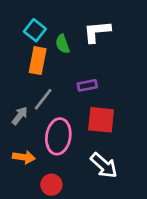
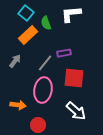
orange rectangle: (38, 61) -> (28, 35), turned 36
gray line: (43, 99) -> (45, 63), moved
gray arrow: (20, 116) -> (15, 61), moved

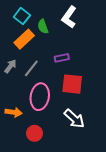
white L-shape: (71, 14) -> (69, 17), turned -50
gray line: (45, 63) -> (31, 68), moved

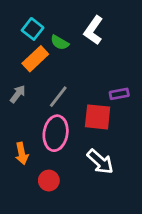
green semicircle: (43, 26) -> (60, 42), turned -40
purple rectangle: (62, 58) -> (119, 94), moved
gray line: (31, 68) -> (58, 97), moved
orange arrow: (14, 112) -> (22, 153), turned 70

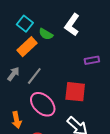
purple rectangle: (119, 94) -> (92, 60), moved
gray line: (58, 97) -> (34, 76), moved
pink ellipse: (56, 133) -> (43, 104), turned -55

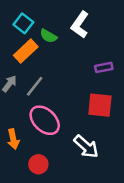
red square: (75, 92) -> (100, 105), moved

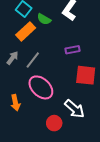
purple rectangle: (104, 67) -> (72, 50), moved
red circle: (38, 164) -> (54, 123), moved

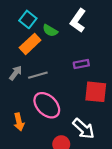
gray line: (33, 60) -> (38, 75), turned 36

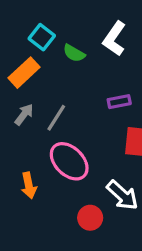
orange rectangle: (30, 44) -> (24, 73), moved
gray line: (38, 75) -> (56, 118), turned -42

